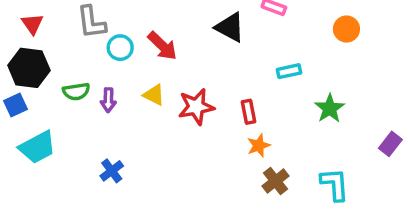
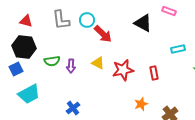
red triangle: (32, 24) -> (26, 21), turned -40
cyan circle: (120, 48) -> (87, 20), moved
orange star: (259, 146) -> (141, 104), moved

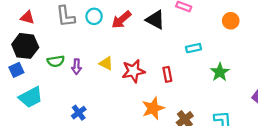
red arrow: (103, 34) -> (121, 20), moved, turned 96
orange star: (141, 104) -> (153, 108), size x1.5

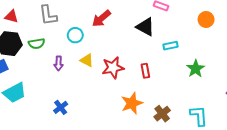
cyan circle: (94, 16) -> (75, 35), moved
black triangle: (155, 20) -> (145, 27), moved
green semicircle: (56, 61) -> (37, 44), moved

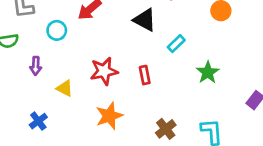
cyan rectangle: (170, 46) -> (176, 44), turned -32
yellow triangle: (87, 60) -> (65, 88), moved
orange star: (132, 103) -> (109, 116), moved

